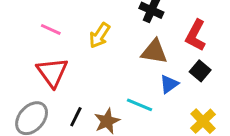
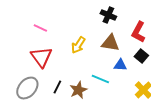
yellow arrow: (100, 35) -> (78, 45), moved
blue triangle: (169, 84) -> (120, 65), turned 40

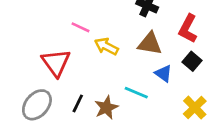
pink line: (40, 28) -> (80, 27), moved
yellow arrow: (78, 45) -> (106, 46), turned 84
blue triangle: (120, 65) -> (163, 74), turned 32

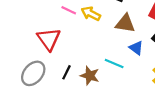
yellow arrow: (106, 46) -> (91, 14), moved
brown star: (106, 108) -> (90, 76), turned -30

